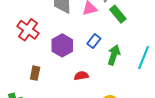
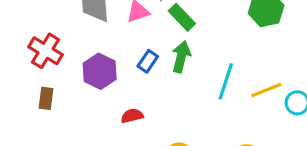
green arrow: (114, 55) -> (181, 57), moved
brown rectangle: (35, 73) -> (46, 98), moved

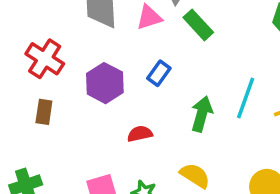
green arrow: (181, 57) -> (202, 114), moved

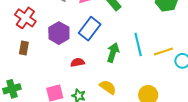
blue rectangle: (159, 73) -> (90, 29), size x1.6
cyan line: (246, 98) -> (138, 44), turned -35

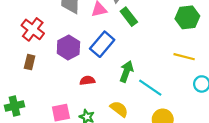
cyan line: (138, 44) -> (150, 88), moved, turned -45
yellow line: (163, 52) -> (184, 57), moved, turned 30

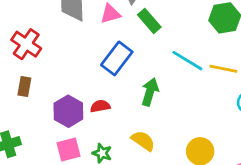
purple hexagon: (68, 48) -> (68, 111), moved
cyan line: (150, 88) -> (187, 61), moved

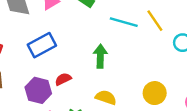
blue rectangle: (117, 58) -> (42, 45), moved, turned 40
yellow line: (223, 69) -> (155, 21), turned 60

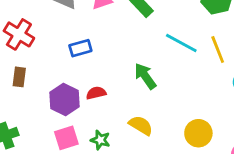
blue rectangle: (42, 45) -> (80, 48), size x0.7
green arrow: (100, 56) -> (145, 76), turned -50

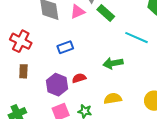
green arrow: (145, 76) -> (113, 63), turned -60
yellow semicircle: (141, 125) -> (113, 99), turned -36

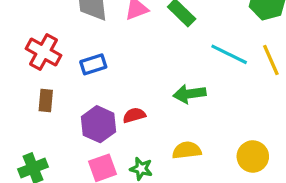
blue rectangle: (65, 47) -> (93, 64), moved

